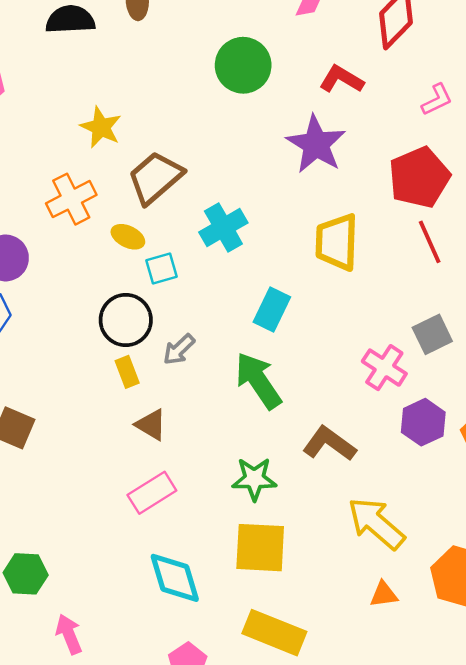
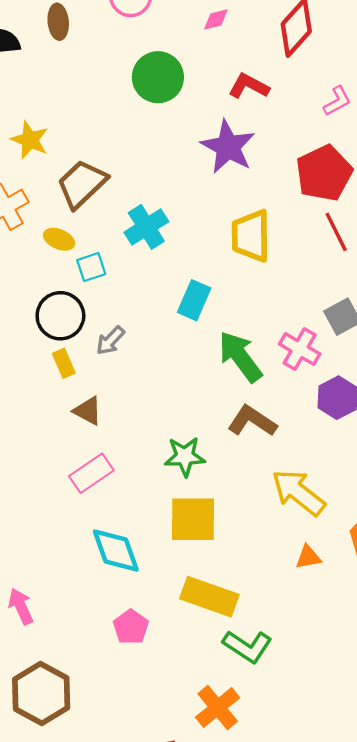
green arrow: (258, 381) -> (240, 357), moved

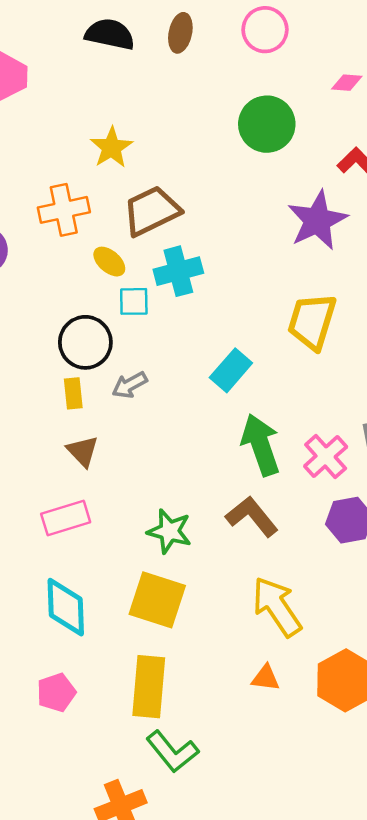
cyan cross: (146, 227) -> (178, 271), moved
yellow rectangle: (209, 597) -> (149, 687), turned 58

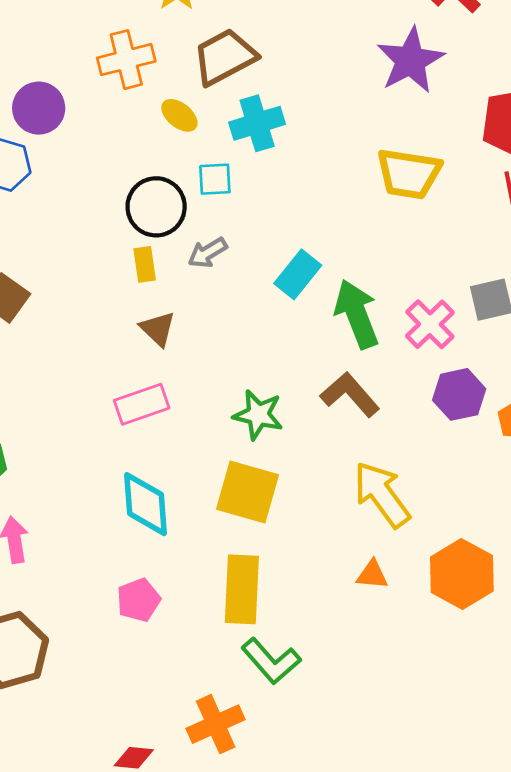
cyan square: (134, 301) -> (215, 179), moved
yellow trapezoid: (312, 321) -> (409, 174), turned -96
cyan rectangle: (231, 370) -> (298, 274), moved

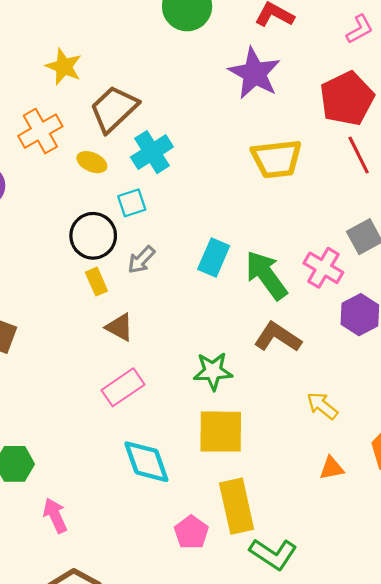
yellow arrow: (382, 494) -> (322, 406), size x0.6
pink pentagon: (139, 600) -> (191, 532), moved

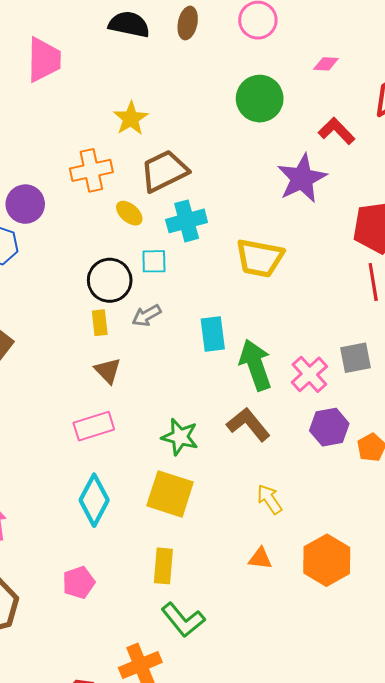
yellow trapezoid: (277, 159) -> (260, 258), moved
cyan rectangle: (214, 258) -> (213, 334), turned -48
cyan diamond: (146, 462) -> (94, 500), turned 30
yellow rectangle: (237, 506) -> (163, 566), size x0.7
pink pentagon: (191, 532) -> (79, 583), moved

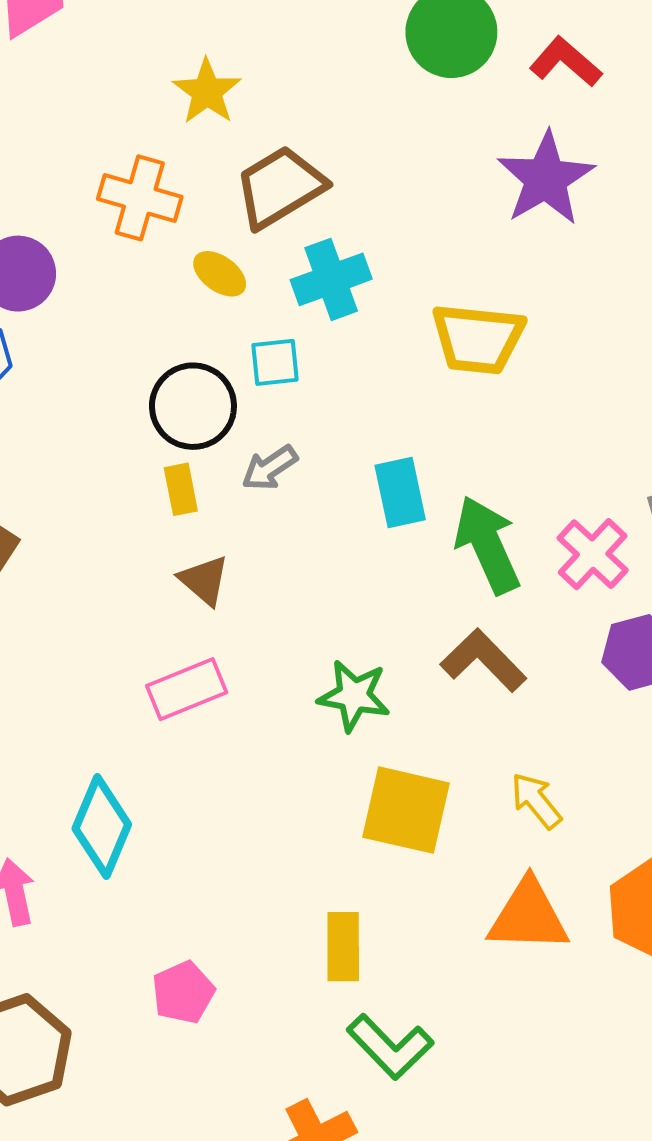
red L-shape: (337, 131) -> (566, 62), moved
orange cross: (91, 170) -> (140, 198), turned 33
yellow square: (170, 494) -> (406, 810), moved
cyan diamond: (94, 500) -> (102, 827), moved
orange triangle: (260, 558) -> (528, 916), size x1.8

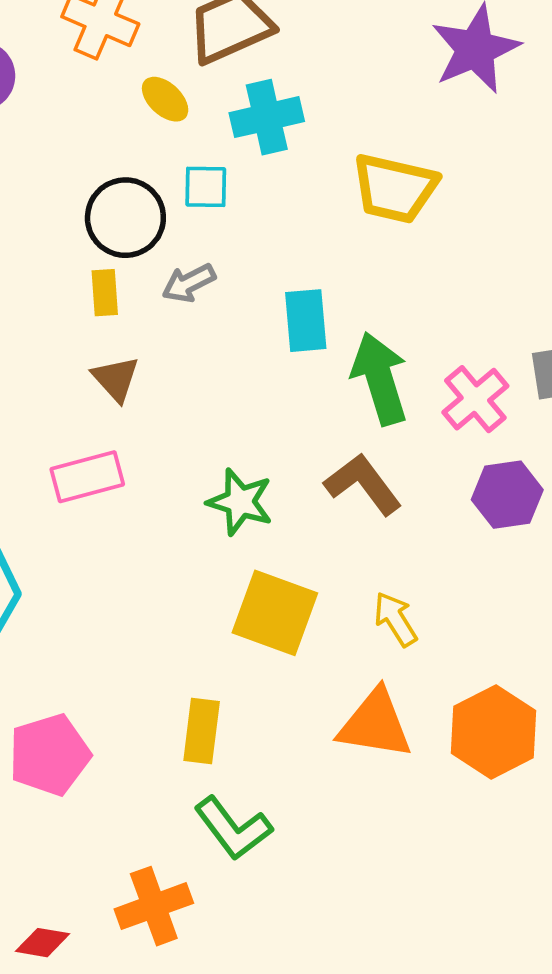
pink pentagon: (183, 992) -> (49, 755), size x1.4

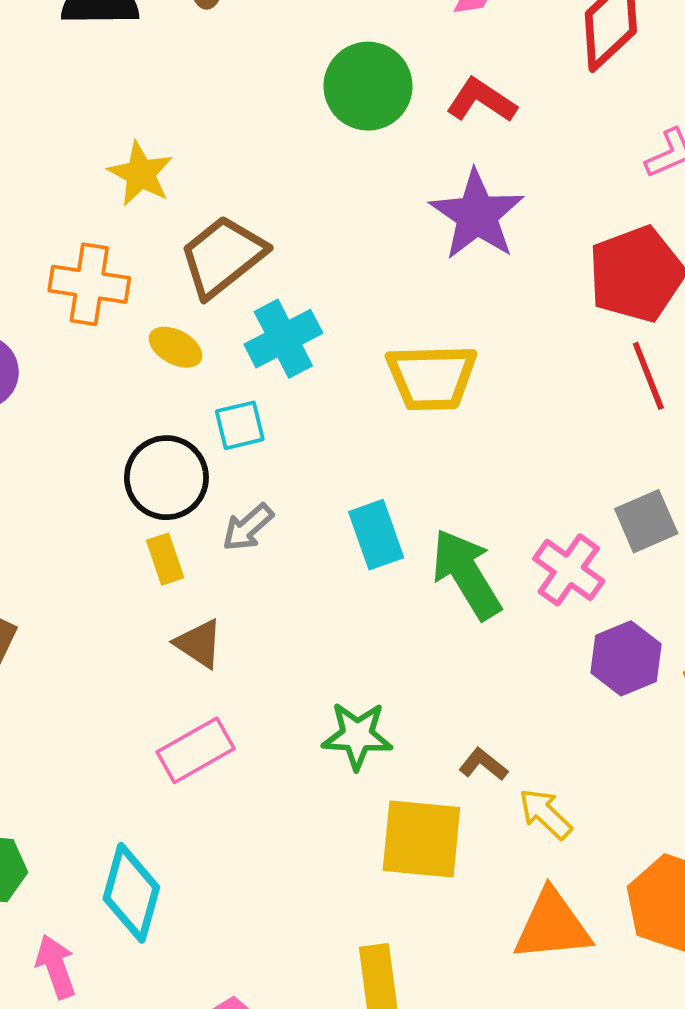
brown L-shape: (363, 484) -> (483, 764), moved, size x0.6

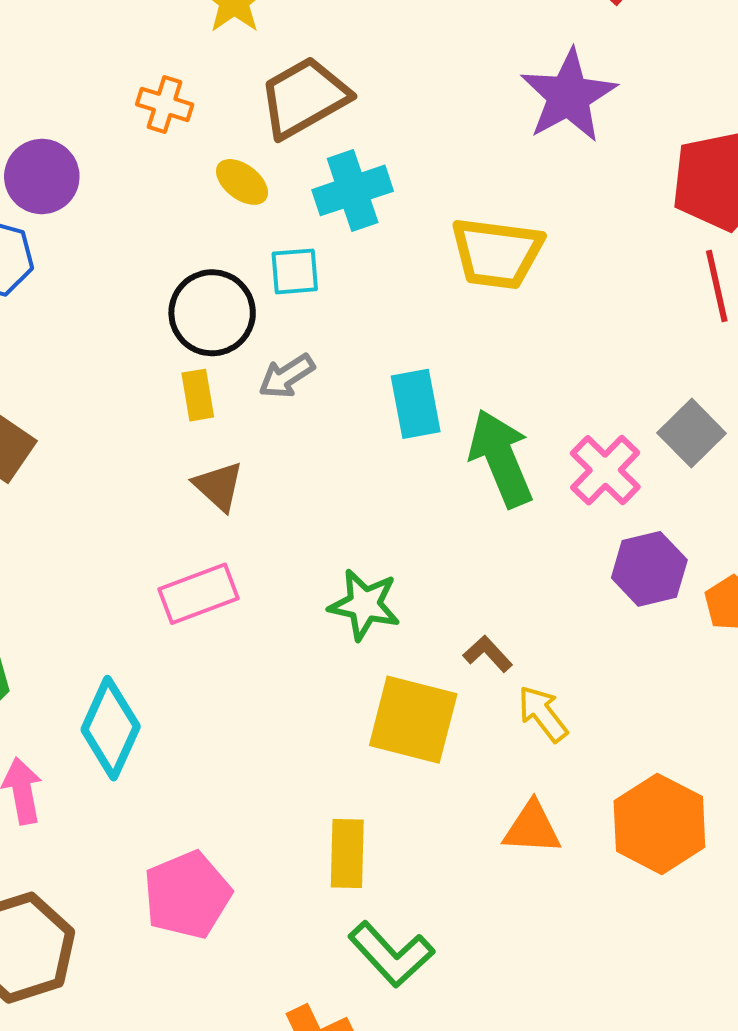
orange cross: (89, 284) -> (165, 104), size x0.7
gray square: (646, 521) -> (692, 433), turned -30
orange triangle: (552, 926) -> (532, 828), size x0.7

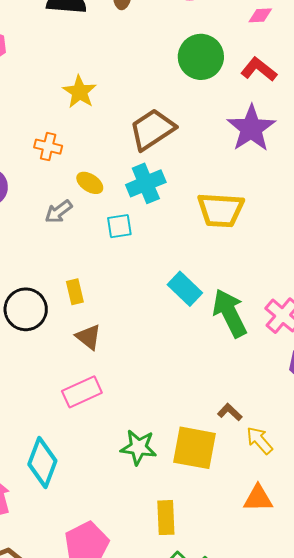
brown trapezoid: (304, 97) -> (152, 129), moved
black circle: (212, 313) -> (26, 309), moved
gray arrow: (287, 376) -> (59, 212), moved
cyan rectangle: (416, 404) -> (185, 289), turned -32
green star: (364, 605) -> (138, 447), moved

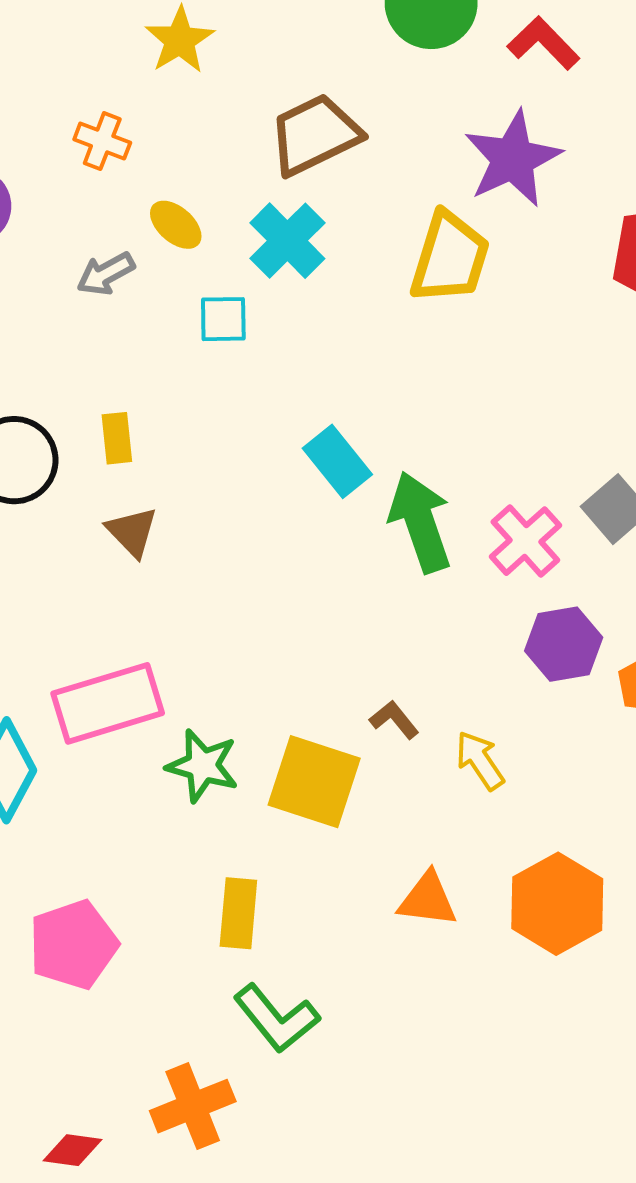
cyan cross: (146, 183) -> (287, 241), turned -30
yellow trapezoid: (221, 210) -> (450, 258), moved, turned -84
pink rectangle: (82, 392) -> (108, 703), moved, size x1.4
yellow arrow: (260, 440) -> (480, 760), moved

